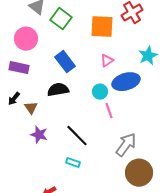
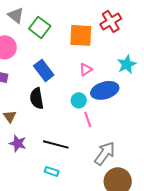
black semicircle: (58, 90) -> (37, 98), turned -90
black line: (77, 136) -> (56, 144), turned -30

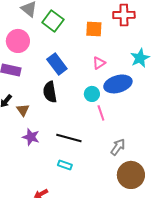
red cross: (111, 21) -> (124, 15), turned 30
orange square: (81, 35) -> (94, 29), size x0.7
gray arrow: (105, 153) -> (118, 147), size x0.7

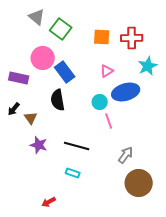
red cross: (124, 15) -> (132, 38), moved
pink circle: (18, 41) -> (43, 58), moved

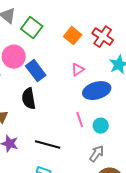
orange square: (102, 37) -> (73, 36), turned 36
red cross: (132, 38) -> (103, 37), turned 35
cyan circle: (100, 102) -> (101, 126), moved

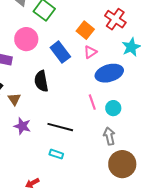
orange square: (73, 36) -> (85, 30), moved
blue rectangle: (36, 71) -> (60, 52), moved
gray arrow: (97, 154) -> (109, 136), turned -48

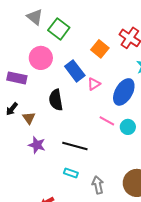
pink triangle: (90, 52) -> (94, 84), moved
blue ellipse: (109, 73) -> (124, 92), turned -44
pink line: (92, 102) -> (107, 121), turned -42
gray arrow: (109, 136) -> (98, 185), moved

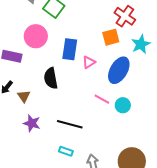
orange square: (100, 49) -> (111, 37), moved, turned 36
blue rectangle: (75, 71) -> (70, 49), turned 45

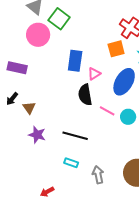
pink circle: (36, 36) -> (38, 35), moved
black semicircle: (51, 78) -> (85, 95), moved

